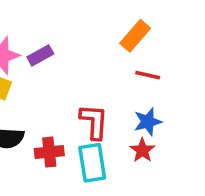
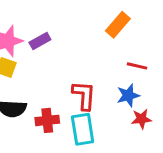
red line: (148, 75) -> (137, 66), moved
red star: (142, 150) -> (141, 119), moved, turned 30

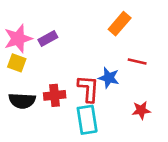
blue star: (128, 95) -> (109, 78), moved, turned 30
red cross: (47, 120) -> (55, 95), moved

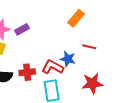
red L-shape: (88, 89) -> (53, 67), turned -65
red star: (141, 110) -> (92, 83), size x1.5

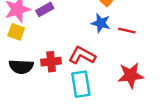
blue star: (68, 59) -> (101, 23), moved

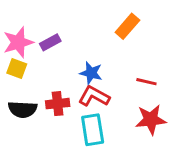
blue star: (101, 23) -> (91, 73), moved
red line: (127, 31) -> (146, 82), moved

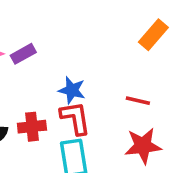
orange rectangle: (127, 26) -> (153, 35), moved
red L-shape: (94, 96) -> (75, 118), turned 52

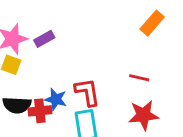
blue star: (72, 90) -> (56, 99), moved
red cross: (32, 127) -> (40, 111), moved

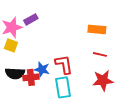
orange rectangle: (152, 23) -> (97, 29), moved, turned 54
purple rectangle: (44, 39) -> (31, 19), moved

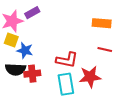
red L-shape: (64, 64) -> (67, 60), turned 110
blue star: (42, 69) -> (25, 50), moved
red star: (103, 80) -> (90, 77), moved

